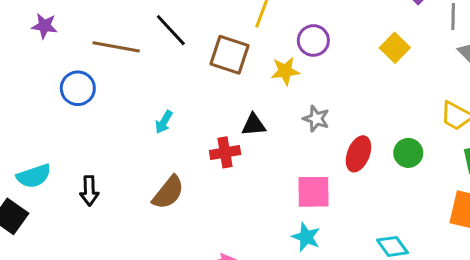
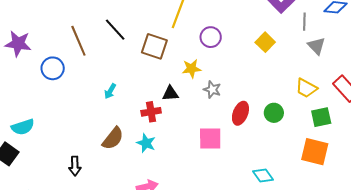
purple star: (44, 26) -> (18, 44), moved, size x1.5
brown line: (116, 47) -> (78, 41), turned 56
yellow star: (285, 71) -> (192, 69), moved
black arrow: (89, 191) -> (75, 166), moved
cyan star: (306, 237) -> (146, 143), moved

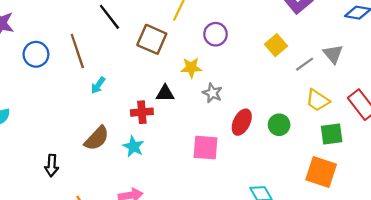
gray line: (304, 22) -> (305, 64), moved, turned 48
brown line: (78, 41) -> (77, 51), moved

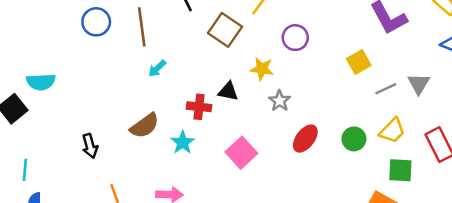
yellow trapezoid: (318, 100) -> (392, 131), turned -90
green circle: (279, 125) -> (354, 139), moved
pink square: (206, 148) -> (241, 153), moved, turned 32
black arrow: (52, 166) -> (90, 146), turned -30

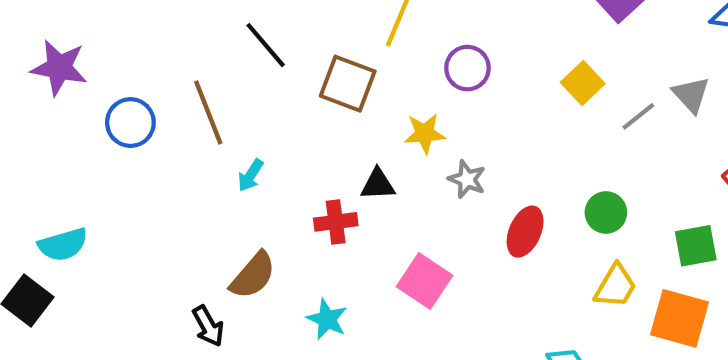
yellow trapezoid: (392, 131) -> (615, 286), moved
cyan star: (183, 142) -> (327, 319), moved
black arrow: (90, 146) -> (208, 326), moved

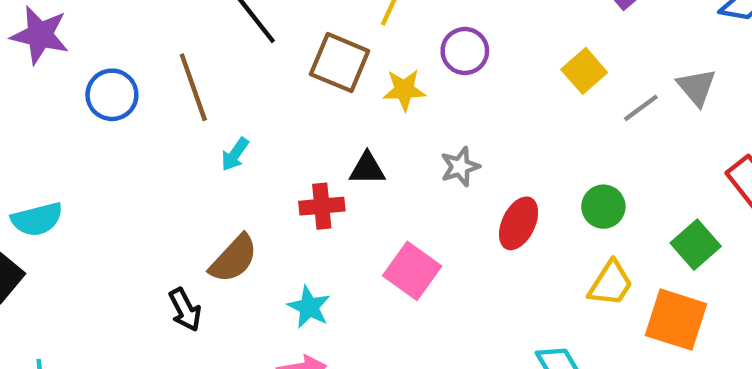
yellow star: (425, 133) -> (404, 90), moved
gray star: (467, 179) -> (460, 167), turned 30
green square: (696, 246) -> (696, 245), turned -33

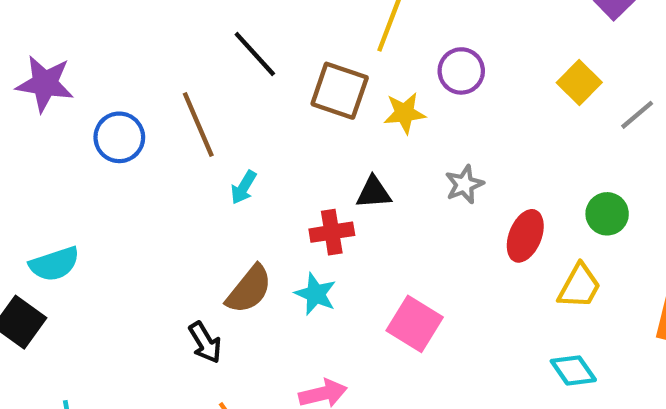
pink square: (412, 271) -> (415, 324), moved
yellow trapezoid: (611, 284) -> (579, 286), moved
cyan star: (309, 307) -> (316, 294), moved

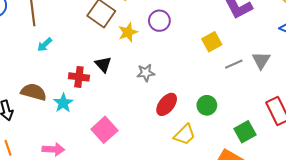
yellow star: (405, 113) -> (128, 32), turned -30
black triangle: (374, 193) -> (103, 64), turned 36
brown semicircle: (249, 289) -> (34, 92), turned -130

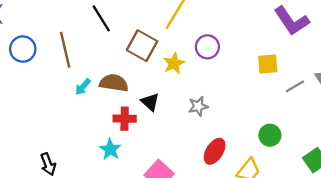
yellow square: (212, 42) -> (268, 64), turned 30
brown semicircle: (34, 92) -> (114, 83), moved
red ellipse: (167, 104) -> (215, 151), moved

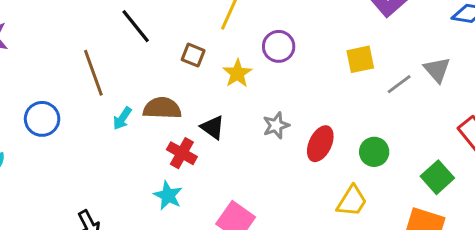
brown square: (142, 46) -> (193, 55), size x0.6
blue circle: (23, 49) -> (42, 119), moved
red cross: (125, 119) -> (182, 153), turned 35
red ellipse: (215, 151) -> (320, 144), moved

